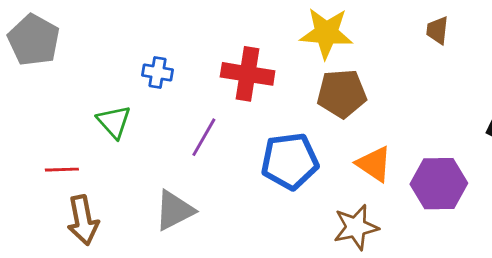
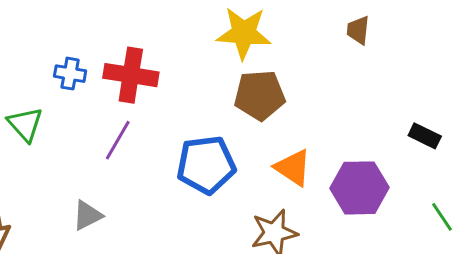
red cross: (248, 74) -> (131, 75), moved
gray triangle: (174, 210) -> (87, 215), size x0.7

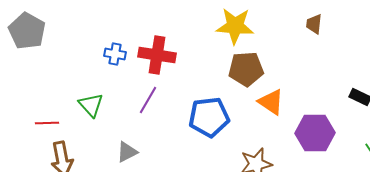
green triangle: (25, 124) -> (91, 105), moved
orange triangle: (293, 168) -> (271, 102), moved

